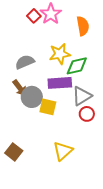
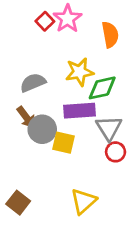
gray triangle: (82, 96) -> (109, 128), turned -30

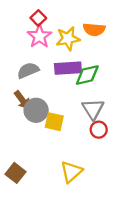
pink star: (68, 19) -> (39, 36), moved
orange semicircle: (110, 35) -> (94, 29), turned 105
yellow star: (80, 72) -> (68, 39), moved
purple rectangle: (80, 111) -> (68, 68), moved

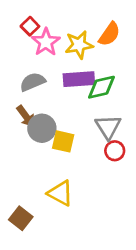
red square: (38, 18) -> (30, 26), moved
orange semicircle: (94, 29) -> (109, 34), turned -60
yellow triangle: (71, 172) -> (60, 193), moved, turned -50
brown square: (16, 173) -> (21, 218), moved

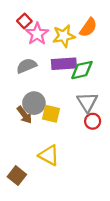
brown arrow: (26, 116) -> (24, 115), moved

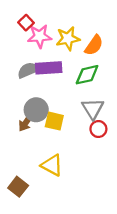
orange semicircle: (88, 27) -> (94, 45), moved
pink star: (37, 34) -> (40, 36), turned 30
purple rectangle: (64, 64) -> (49, 68), moved
brown arrow: (24, 115) -> (26, 122), turned 72

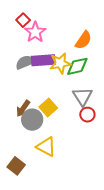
pink star: (40, 36) -> (35, 32), turned -30
yellow star: (68, 38) -> (60, 63), moved
gray circle: (36, 110) -> (32, 120), moved
yellow square: (54, 121) -> (48, 108), turned 36

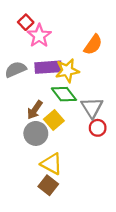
gray semicircle: (25, 62) -> (16, 69), moved
green diamond: (77, 66) -> (64, 94), moved, turned 65
brown arrow: (23, 109) -> (35, 110), moved
brown square: (16, 166) -> (48, 185), moved

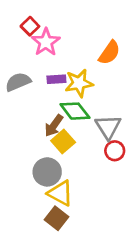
purple rectangle: (48, 67) -> (56, 79), size x0.6
brown arrow: (35, 110) -> (54, 126), moved
gray circle: (36, 133) -> (47, 172), moved

